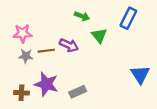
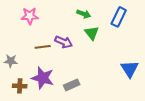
green arrow: (82, 16) -> (84, 14), moved
pink star: (23, 33) -> (30, 16), moved
gray star: (26, 56) -> (11, 61), moved

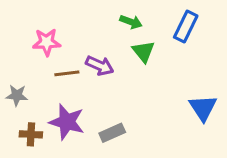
pink star: (30, 16) -> (47, 42), moved

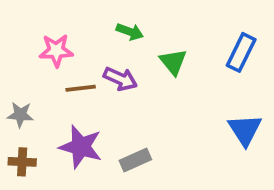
green arrow: (131, 22) -> (130, 32), moved
blue rectangle: (186, 27) -> (241, 52), moved
brown cross: (31, 134) -> (22, 162), moved

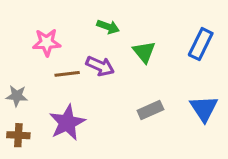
purple star: (81, 147) -> (67, 123), turned 30
gray rectangle: (135, 160) -> (150, 110), moved

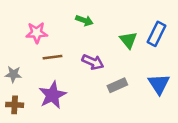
green triangle: (144, 52) -> (128, 40), moved
purple arrow: (100, 66) -> (93, 62), moved

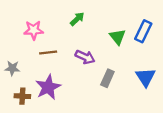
green arrow: (84, 20) -> (77, 19), turned -64
gray rectangle: (117, 85) -> (107, 78), turned -42
brown cross: (15, 105) -> (22, 96), moved

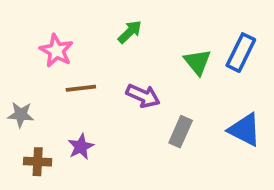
pink star: (34, 30) -> (56, 51), turned 30
blue triangle: (145, 77) -> (245, 130), turned -30
purple star: (48, 87) -> (81, 147), size x0.6

